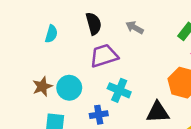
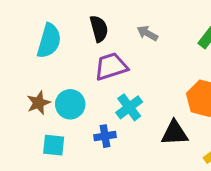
cyan semicircle: (51, 34) -> (49, 41), size x1.6
cyan cross: (119, 90) -> (129, 107), turned 30

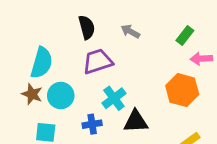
cyan semicircle: (49, 41) -> (42, 63), moved
brown star: (38, 103) -> (32, 94), turned -30
black triangle: (175, 133) -> (136, 121), moved

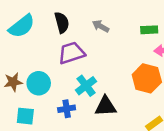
green rectangle: (185, 35) -> (149, 30), turned 49
cyan semicircle: (42, 63) -> (22, 26), moved, turned 36
brown star: (32, 94) -> (13, 82), turned -30

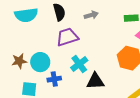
cyan semicircle: (22, 26) -> (26, 15), turned 30
gray arrow: (101, 26) -> (91, 15), turned 136
blue cross: (67, 109) -> (54, 79), moved

